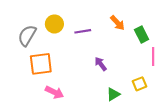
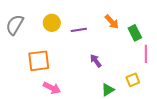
gray semicircle: (27, 36) -> (15, 25), moved

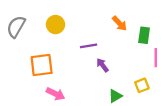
purple line: (79, 30) -> (89, 46), moved
green rectangle: (135, 33) -> (144, 35), turned 35

